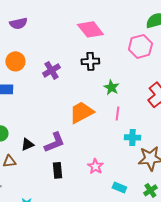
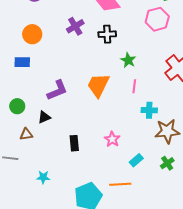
purple cross: (51, 70) -> (75, 26), moved
orange trapezoid: (81, 112) -> (98, 85), turned -36
purple L-shape: (54, 142) -> (57, 90), moved
cyan rectangle: (119, 187) -> (136, 160), turned -64

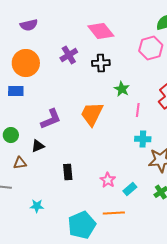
orange circle: (32, 34) -> (26, 63), size x1.4
pink line: (134, 86) -> (138, 110), moved
pink star: (112, 139) -> (108, 180), moved

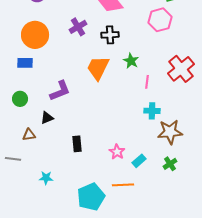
orange trapezoid: (92, 114) -> (98, 68), moved
green circle: (11, 135) -> (20, 99), moved

